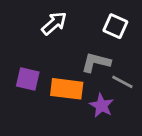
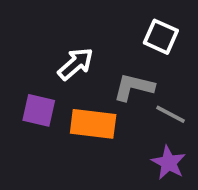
white arrow: (54, 23) -> (76, 64), moved
purple star: (101, 105) -> (169, 163), moved

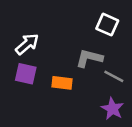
white arrow: (76, 64) -> (27, 44), moved
orange rectangle: (93, 124) -> (62, 83), size x0.7

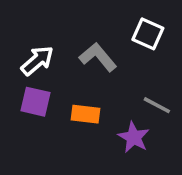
gray L-shape: (89, 58) -> (98, 57), moved, turned 36
purple star: (112, 109) -> (134, 137), moved

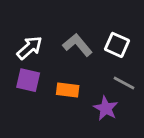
white square: (148, 34) -> (117, 45), moved

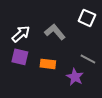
white square: (117, 45) -> (87, 18), moved

